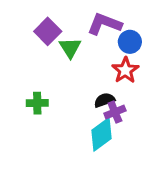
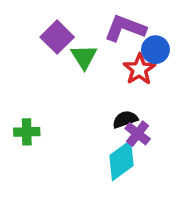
red star: (125, 70) -> (139, 69), moved
green cross: (37, 103) -> (27, 132), moved
purple cross: (115, 112) -> (138, 134), turned -30

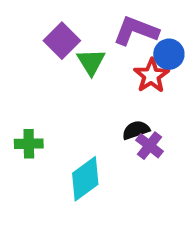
cyan diamond: (121, 160) -> (85, 179), moved

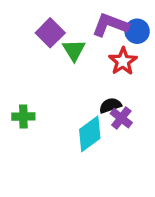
blue circle: (169, 54) -> (137, 31), moved
cyan diamond: (85, 179) -> (90, 134), moved

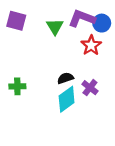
purple square: (50, 33) -> (16, 21), moved, turned -30
green triangle: (74, 50) -> (55, 27), moved
black semicircle: (110, 105) -> (65, 78), moved

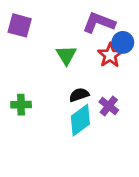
blue circle: (102, 23) -> (123, 42), moved
green triangle: (55, 27) -> (66, 55), moved

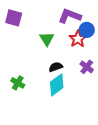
green cross: (21, 105) -> (18, 83), moved, turned 32
purple cross: (109, 106) -> (87, 67), moved

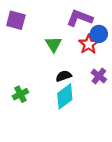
green cross: (18, 83) -> (20, 94), turned 32

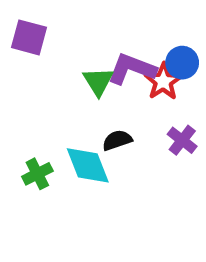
purple L-shape: (80, 18) -> (132, 69), moved
cyan diamond: (65, 96) -> (88, 165), moved, turned -75

